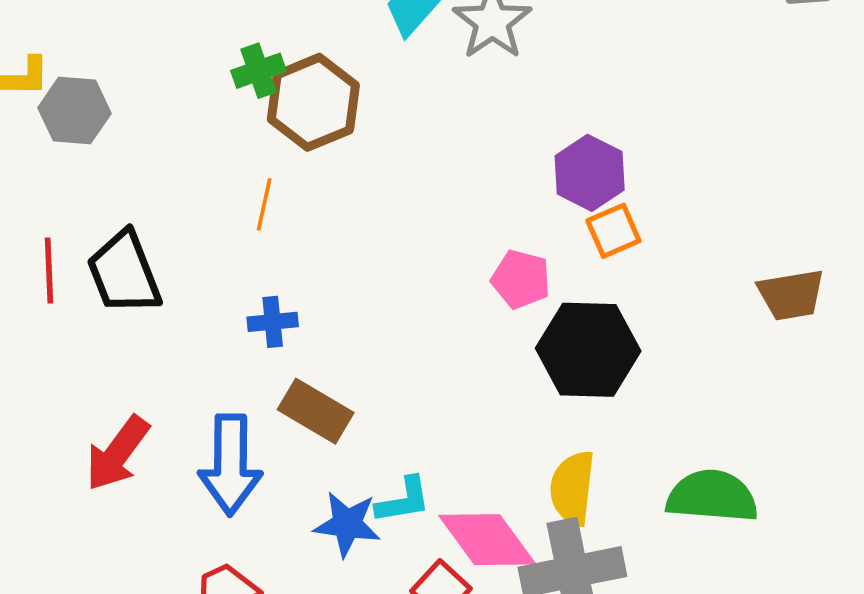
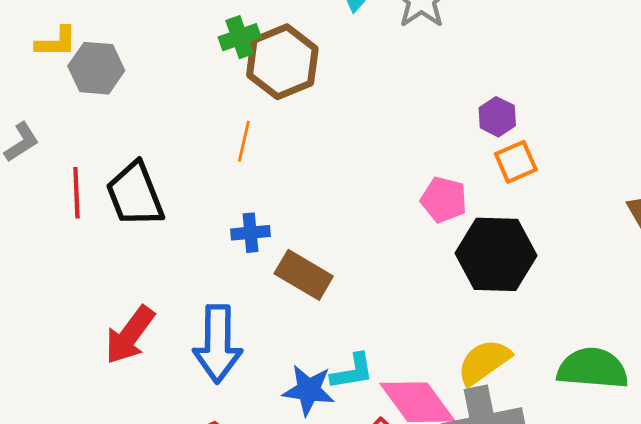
purple hexagon: (590, 173) -> (497, 117), size x0.7
brown rectangle: (316, 411) -> (304, 275), moved
yellow semicircle: (572, 488) -> (484, 362), turned 48

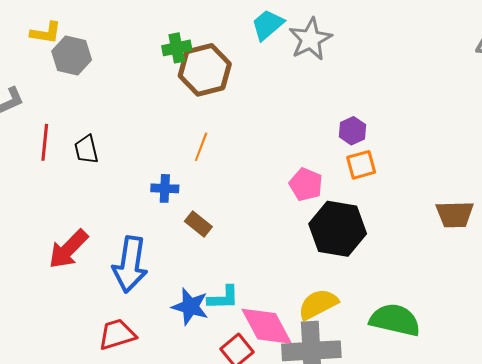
orange line: (244, 141) -> (201, 147), moved
black trapezoid: (135, 194) -> (86, 149), size x0.6
brown rectangle: (304, 275) -> (198, 224), size x0.7

